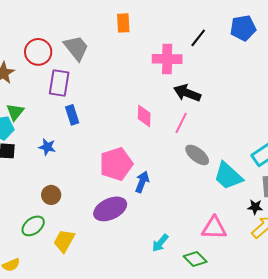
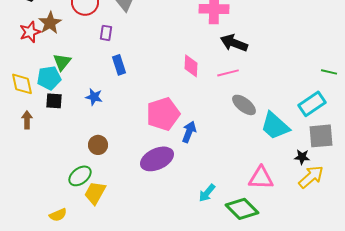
purple rectangle: (59, 83) -> (106, 33), size x0.6
pink line: (181, 123) -> (228, 73), turned 50
yellow trapezoid: (64, 241) -> (95, 193), moved
green diamond: (195, 259) -> (242, 209), size x1.4

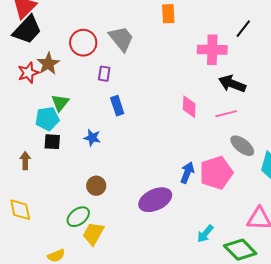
yellow diamond: (22, 84) -> (20, 210), moved
pink pentagon: (163, 114) -> (216, 173), moved

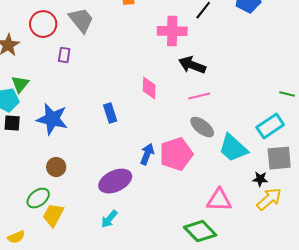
blue rectangle: (117, 106) -> (110, 113), moved
pink line: (226, 114) -> (199, 96), moved
blue star: (92, 138) -> (52, 119), size x1.8
cyan arrow: (205, 234) -> (109, 219), moved

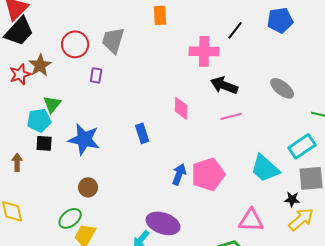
gray trapezoid: (81, 20) -> (113, 40), turned -124
gray ellipse: (202, 127) -> (282, 88), moved
purple ellipse: (115, 181) -> (163, 223), moved, turned 44

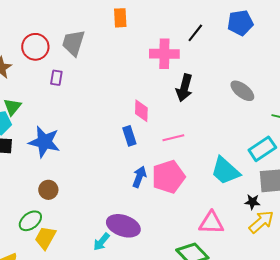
black arrow: (224, 85) -> (184, 88), turned -96
pink line: (231, 116) -> (173, 138), moved
blue rectangle: (142, 133) -> (129, 136), moved

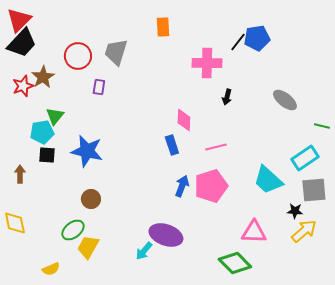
blue pentagon: (240, 23) -> (257, 38), moved
black arrow: (184, 88) -> (227, 97), size x0.6

